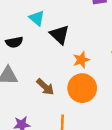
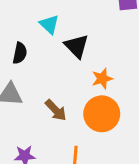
black semicircle: (14, 42) -> (20, 53), turned -70

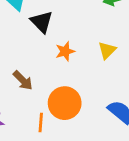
orange circle: (102, 114) -> (65, 103), moved

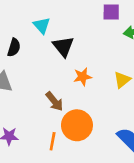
brown arrow: (23, 80) -> (54, 101), moved

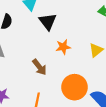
orange circle: (77, 125) -> (75, 87), moved

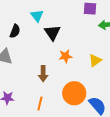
brown arrow: (39, 67) -> (43, 74), turned 35

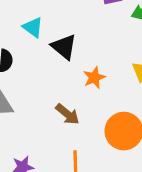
brown arrow: (43, 74) -> (67, 114), turned -35

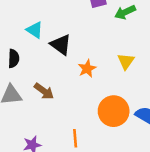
brown arrow: (67, 114) -> (44, 91), moved

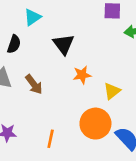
cyan triangle: (35, 30) -> (32, 17), moved, turned 36
yellow triangle: (126, 61) -> (112, 91), moved

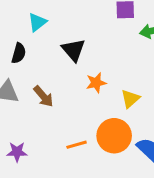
orange line: (51, 139) -> (77, 145), moved, turned 66

